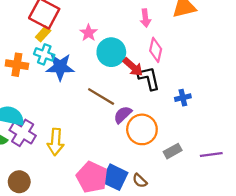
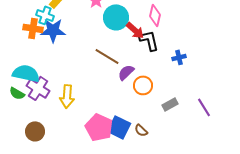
cyan cross: (44, 54) -> (45, 15), moved
blue star: (60, 67) -> (53, 30), moved
orange circle: (142, 129) -> (143, 85), size x0.7
purple line: (211, 154) -> (204, 107), turned 66

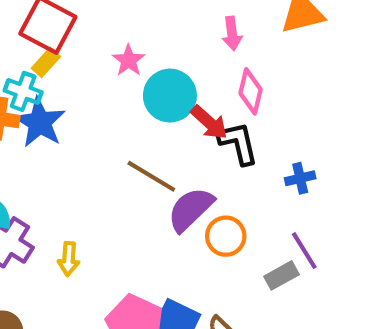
blue star: (53, 30) -> (40, 122), turned 30
purple semicircle: (126, 72) -> (191, 209), size x1.4
yellow arrow: (67, 96) -> (69, 259), size x0.7
purple line: (204, 107) -> (304, 251), moved

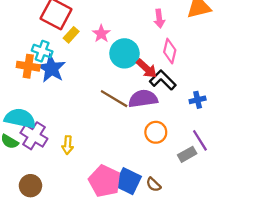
yellow rectangle: (46, 62) -> (71, 35), moved
black L-shape: (238, 143) -> (163, 80), turned -32
purple semicircle: (191, 209) -> (143, 99), moved, turned 36

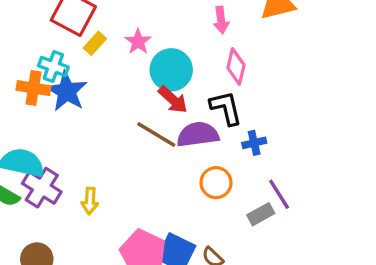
red arrow: (147, 68) -> (173, 100), moved
black L-shape: (163, 80) -> (226, 108), turned 32
blue cross: (198, 100) -> (254, 143), moved

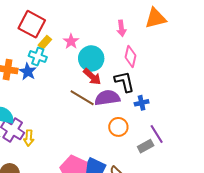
cyan cross: (53, 66) -> (38, 56), moved
blue star: (67, 91) -> (28, 72), size x0.7
yellow arrow: (90, 201) -> (29, 138), moved

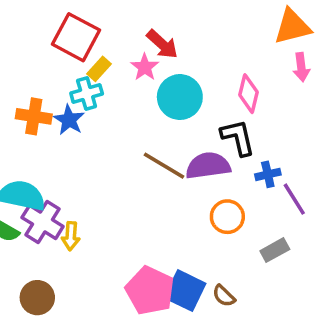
pink arrow: (121, 28) -> (301, 67), moved
cyan cross: (38, 56) -> (87, 94), turned -36
red arrow: (92, 77) -> (162, 44), moved
purple line: (157, 134) -> (294, 199), moved

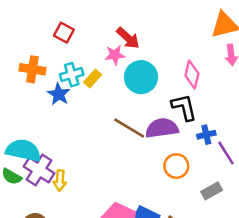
red square: (76, 37) -> (64, 33), size x0.6
pink star: (145, 67) -> (115, 55), turned 30
yellow rectangle: (99, 69) -> (93, 78), moved
orange cross: (34, 116) -> (32, 69), moved

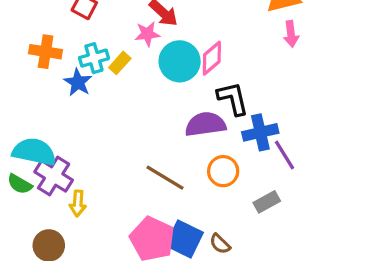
pink diamond: (192, 75) -> (212, 58), moved, turned 36
brown line: (129, 128) -> (165, 178), moved
blue cross: (206, 135) -> (260, 132), size x1.5
yellow arrow: (60, 180) -> (78, 203), moved

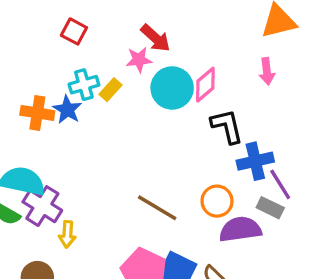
pink arrow: (291, 34) -> (267, 71), moved
orange cross: (46, 52) -> (37, 113), moved
purple semicircle: (205, 124) -> (240, 229), moved
gray rectangle: (267, 202) -> (270, 208), moved, turned 55

